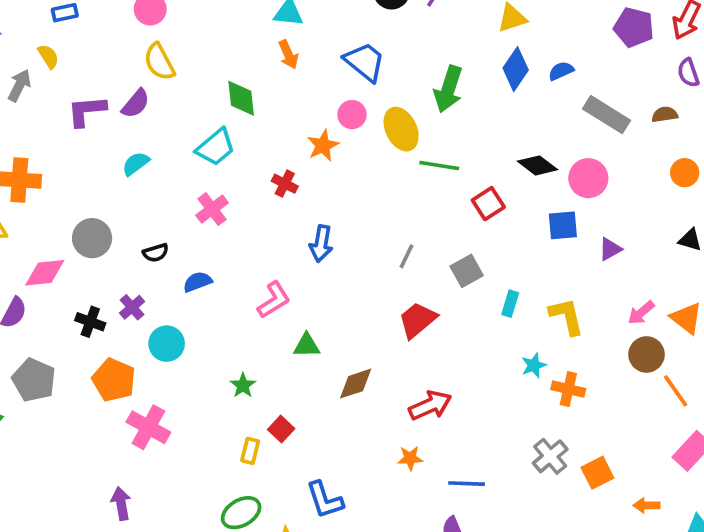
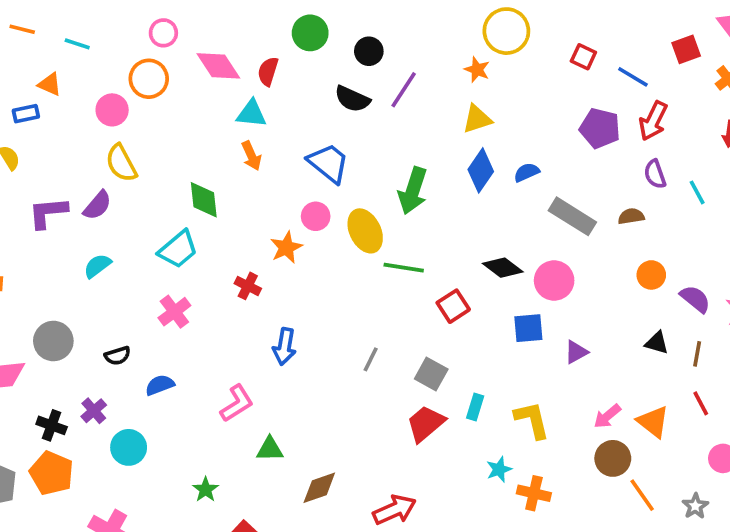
gray square: (467, 271) -> (431, 374), turned -32
red trapezoid: (417, 320) -> (426, 424), moved
orange pentagon: (114, 380) -> (52, 473), moved

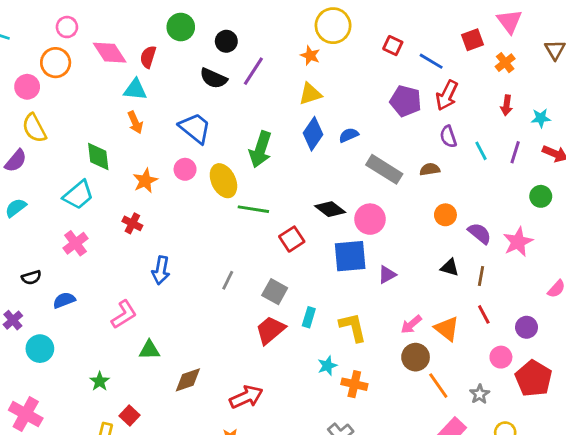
orange star: (286, 247) -> (145, 181), moved
blue square: (528, 328) -> (350, 256), size x1.4

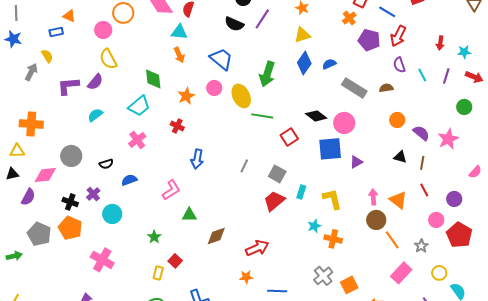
orange cross: (505, 63) -> (349, 18), moved
pink arrow: (411, 324) -> (373, 197), turned 126

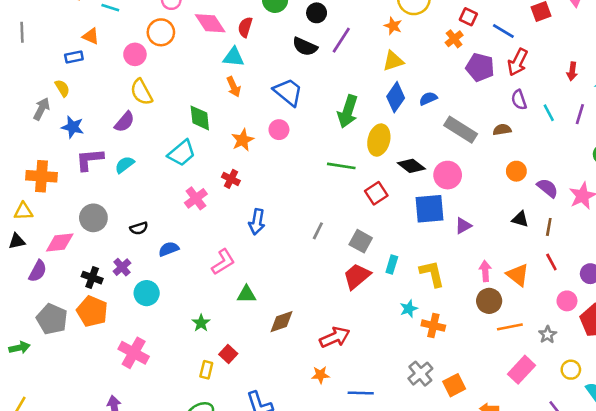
blue star: (13, 39) -> (73, 127), moved
purple L-shape: (68, 86) -> (90, 159), moved
yellow ellipse: (241, 96) -> (379, 140), moved, turned 40
pink cross: (137, 140) -> (196, 198), moved
orange line: (392, 240) -> (510, 327), turned -66

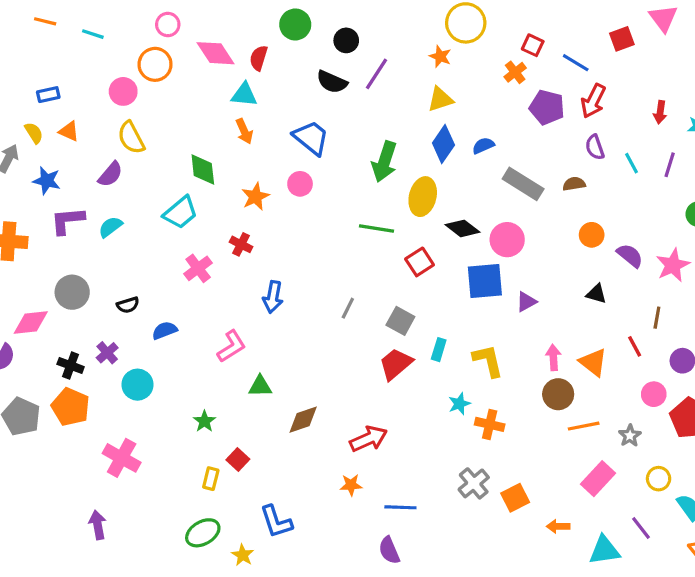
orange triangle: (91, 36) -> (69, 131), moved
brown line: (549, 227) -> (657, 318), moved

